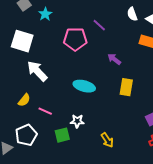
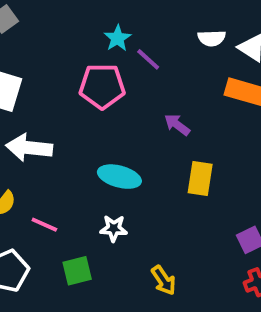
cyan star: (45, 14) -> (117, 38), moved
white semicircle: (132, 14) -> (212, 38), turned -72
white arrow: (37, 71) -> (29, 148), turned -40
white star: (77, 121) -> (114, 228), moved

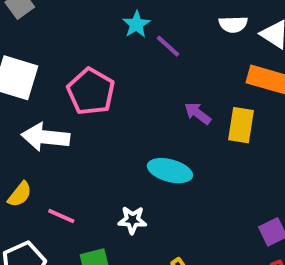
pink pentagon: (102, 86) -> (91, 92), moved, turned 30
cyan ellipse: (119, 177) -> (170, 171), moved
yellow rectangle: (200, 178) -> (241, 125), moved

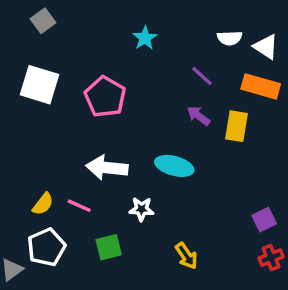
purple line: (168, 46) -> (202, 76), moved
white arrow: (45, 137) -> (107, 168), moved
yellow semicircle: (20, 194) -> (43, 204), moved

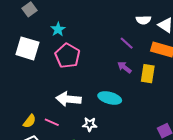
cyan star: (145, 38) -> (58, 29), moved

